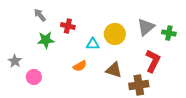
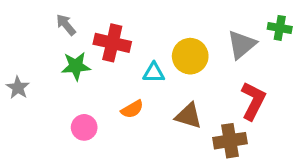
red cross: (68, 26) -> (112, 43), size x1.5
green cross: (169, 33) -> (280, 28), moved
gray star: (15, 61) -> (18, 88), moved
pink circle: (34, 77) -> (84, 127), moved

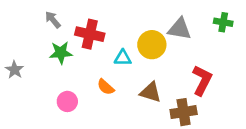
gray triangle: (242, 45) -> (180, 29), moved, turned 50
orange semicircle: (132, 109) -> (106, 87), turned 72

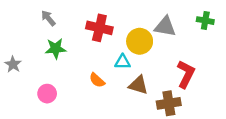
red cross: (90, 34) -> (99, 28), moved
cyan triangle: (123, 58) -> (123, 62), moved
pink circle: (67, 101) -> (47, 94), moved

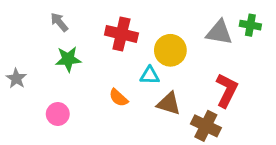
gray triangle: (165, 27) -> (219, 33), moved
brown cross: (169, 103) -> (206, 126), turned 35

